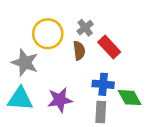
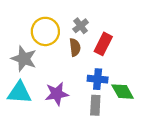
red rectangle: (109, 47) -> (103, 44), turned 70

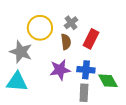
purple star: (57, 94) -> (60, 70), moved

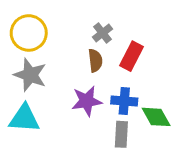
yellow circle: (40, 28) -> (29, 33), moved

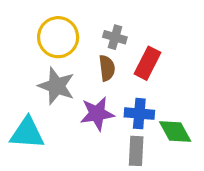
yellow circle: (29, 33) -> (58, 37), moved
gray cross: (103, 33) -> (115, 37), turned -36
gray star: (30, 75) -> (56, 86), moved

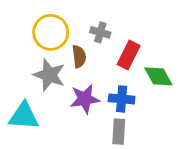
brown semicircle: (107, 68) -> (79, 56), moved
green diamond: (175, 131) -> (158, 76), moved

